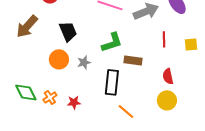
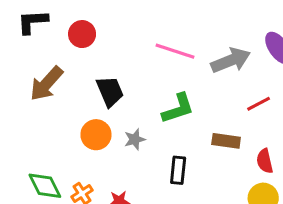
red line: (164, 39) -> (259, 104), turned 63
brown rectangle: (133, 60) -> (226, 141), moved
black rectangle: (112, 82) -> (178, 170), size x0.7

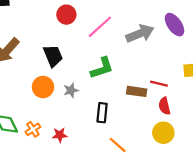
red circle: (82, 34) -> (66, 15), moved
pink line: (175, 51) -> (100, 27), turned -60
red line: (259, 104) -> (159, 84), moved, turned 42

